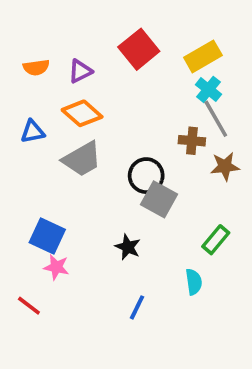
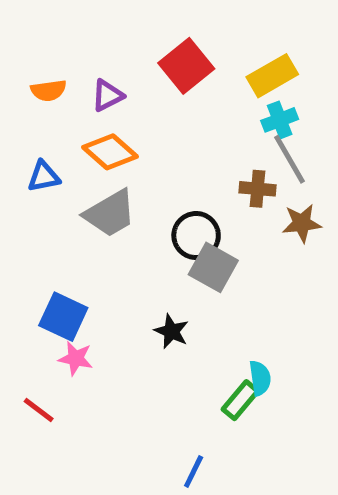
cyan cross: (208, 89) -> (280, 120), turned 30
green rectangle: (216, 240) -> (240, 400), moved
blue line: (137, 307) -> (194, 472), moved

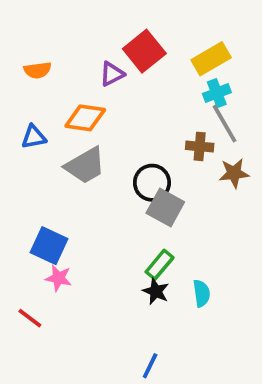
purple triangle: (108, 95) -> (112, 74), moved
orange diamond: (110, 152) -> (85, 118), turned -33
black star: (171, 331) -> (156, 291), moved
green rectangle: (240, 400) -> (160, 265), moved

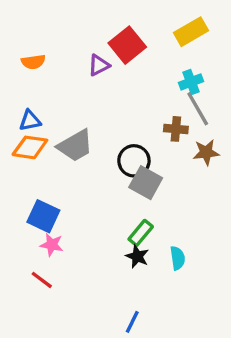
yellow rectangle: (211, 59) -> (191, 32), moved
orange diamond: (85, 118) -> (30, 147), moved
red line: (30, 318) -> (42, 280), moved

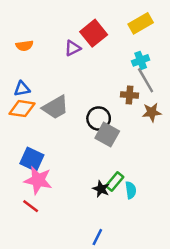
green rectangle: (141, 233) -> (115, 181), moved
pink star: (52, 245) -> (38, 180), size x1.6

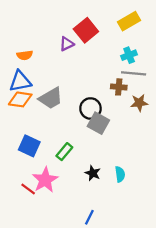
orange semicircle: (24, 46) -> (25, 55), moved
gray line: (146, 80) -> (134, 73), turned -55
blue triangle: (22, 89) -> (20, 81), size x1.5
pink star: (38, 180) -> (45, 180), moved, turned 30
green rectangle: (115, 181) -> (64, 152), moved

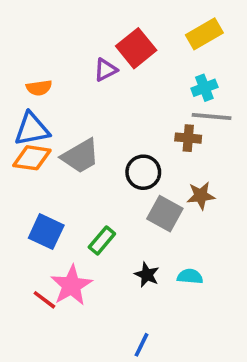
brown star: (139, 103) -> (201, 196), moved
gray square: (98, 123) -> (165, 214), moved
cyan semicircle: (120, 174) -> (190, 276), turned -77

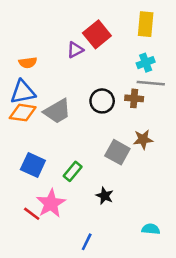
yellow rectangle: (204, 34) -> (146, 24), turned -55
black circle: (143, 172) -> (102, 101), moved
cyan semicircle: (190, 276) -> (151, 229), moved
blue line: (141, 345) -> (87, 242), moved

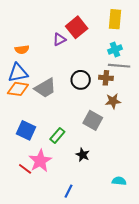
brown star: (143, 139) -> (113, 101), moved

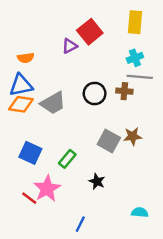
brown star: (113, 101) -> (133, 136), moved

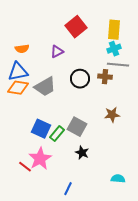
yellow rectangle: (135, 22) -> (114, 30), moved
purple triangle: (70, 46) -> (57, 52), moved
gray square: (109, 141) -> (77, 127), moved
blue square: (30, 153) -> (41, 129), moved

